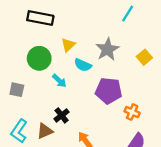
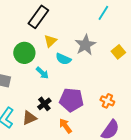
black rectangle: (40, 18) -> (38, 17), moved, turned -65
purple pentagon: (109, 91) -> (71, 100), moved

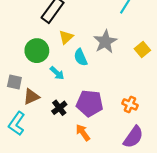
cyan semicircle: (63, 59) -> (81, 57), turned 42
brown triangle: (29, 118) -> (31, 97), moved

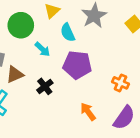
purple pentagon: (90, 103) -> (77, 65), moved
orange arrow: (83, 133) -> (88, 112), moved

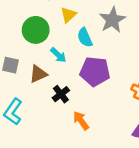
brown triangle: (15, 74) -> (38, 74), moved
orange arrow: (88, 112) -> (81, 121), moved

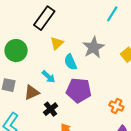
green circle: (36, 30) -> (16, 51), moved

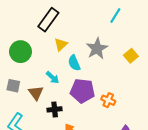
brown triangle: (32, 92) -> (36, 93), turned -42
orange cross: (116, 106) -> (108, 100), moved
black cross: (51, 109) -> (55, 109), turned 32

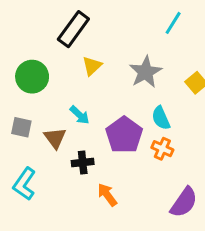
cyan semicircle: (74, 63) -> (161, 118), moved
purple pentagon: (82, 91) -> (124, 135), turned 30

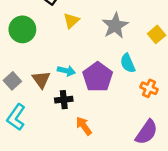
cyan arrow: (80, 115) -> (66, 71), moved, turned -30
gray square: (21, 127) -> (12, 81), moved, turned 36
orange cross: (162, 149) -> (149, 88), moved

